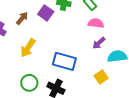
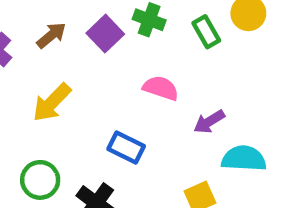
pink semicircle: (96, 23) -> (161, 88), moved
blue rectangle: (64, 61) -> (126, 148), size x0.7

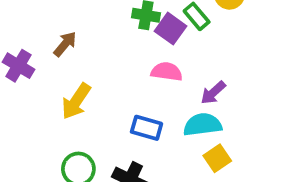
purple square: (105, 34) -> (170, 29), moved
cyan semicircle: (244, 158) -> (203, 125), moved

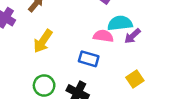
pink semicircle: (167, 72) -> (103, 36), moved
cyan semicircle: (203, 125) -> (120, 23), moved

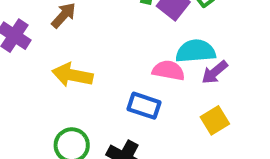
yellow arrow: (43, 41) -> (72, 75), turned 65
yellow square: (135, 79) -> (215, 120), moved

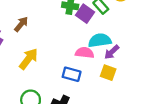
yellow arrow: (72, 75) -> (28, 59), turned 120
yellow square: (215, 120) -> (108, 73), moved, turned -35

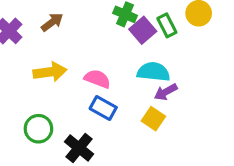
pink semicircle: (85, 53) -> (97, 79), moved
yellow arrow: (28, 59) -> (50, 72), turned 30

